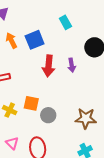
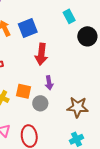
cyan rectangle: (65, 22) -> (69, 16), moved
purple arrow: (72, 65) -> (49, 83), moved

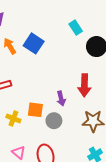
blue square: (28, 28) -> (34, 43), turned -30
red arrow: (41, 54) -> (84, 85), moved

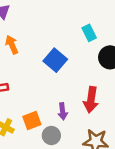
blue square: (34, 43) -> (55, 60), moved
orange square: (35, 110) -> (32, 121), turned -35

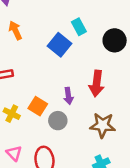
cyan rectangle: (89, 33) -> (79, 27), moved
orange square: (32, 121) -> (38, 106), turned -36

